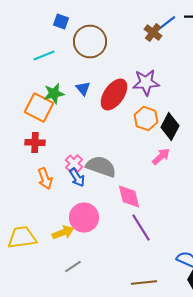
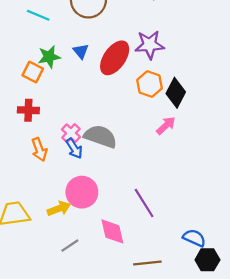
cyan line: (44, 56) -> (38, 15), turned 45
orange square: (39, 108) -> (33, 72), size x0.7
pink diamond: (129, 196) -> (112, 231), moved

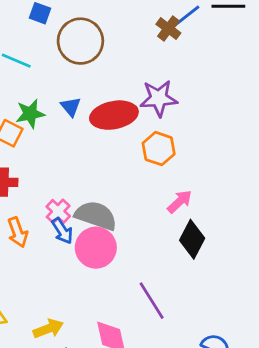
red ellipse: (115, 58) -> (114, 115), turned 44
black diamond: (176, 93) -> (192, 239), moved
pink circle: (82, 192) -> (96, 248), moved
yellow arrow: (59, 208) -> (48, 329), moved

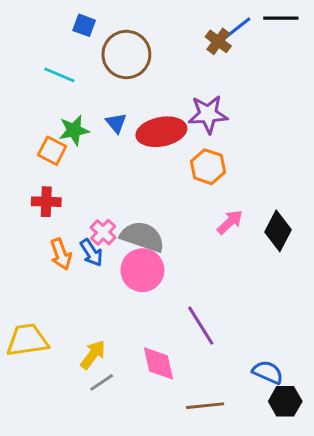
blue arrow: (62, 231) -> (91, 253), moved
black diamond: (192, 239) -> (278, 231), moved
yellow arrow: (48, 329) -> (93, 355), turned -32

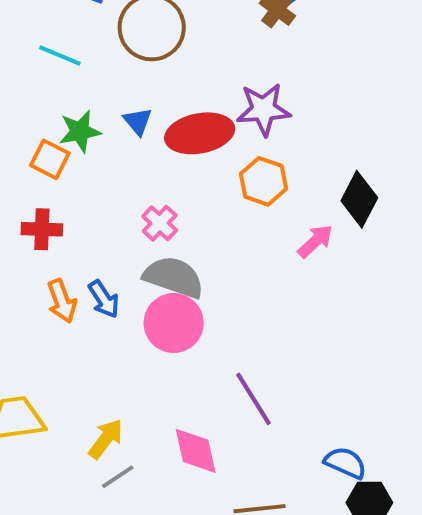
pink arrow: (230, 222) -> (315, 241), moved
black diamond: (278, 231) -> (359, 199), moved
pink cross: (103, 232) -> (160, 223), moved

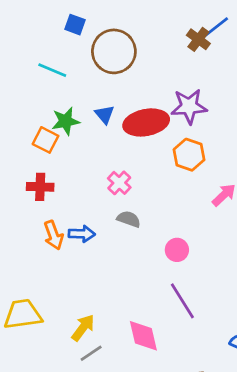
gray semicircle: (174, 277) -> (129, 219), size x0.6
blue arrow: (104, 299) -> (82, 234), turned -55
pink circle: (174, 323) -> (177, 250), moved, size x0.6

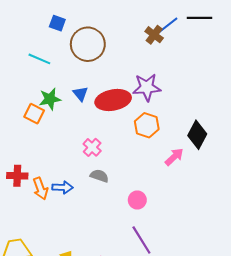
red cross: (40, 187) -> (17, 176), moved

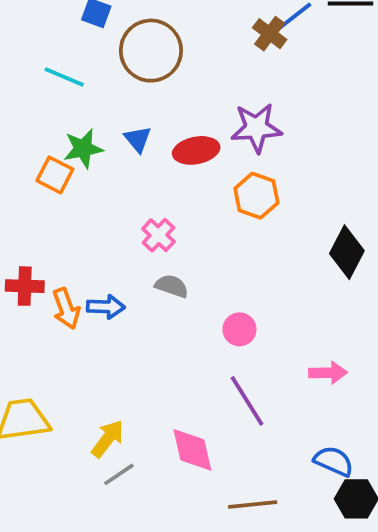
red ellipse: (113, 100) -> (196, 150), size x0.7
black diamond: (197, 135) -> (347, 252), moved
pink arrow: (174, 157) -> (328, 373), moved, turned 42

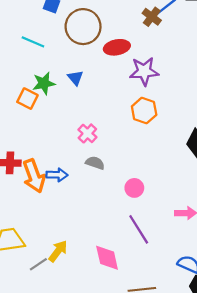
red ellipse: (196, 150) -> (117, 47), moved
orange arrow: (66, 309) -> (34, 176), size x1.4
gray line: (119, 474) -> (38, 264), moved

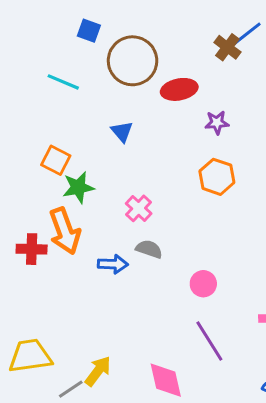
purple star: (144, 71) -> (217, 123), size x0.6
green star: (44, 83) -> (78, 187), moved
blue arrow: (57, 175) -> (113, 264), moved
orange arrow: (34, 176) -> (65, 231), moved

